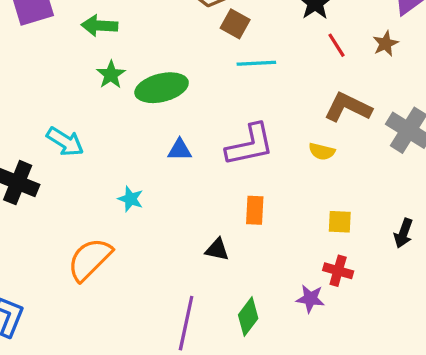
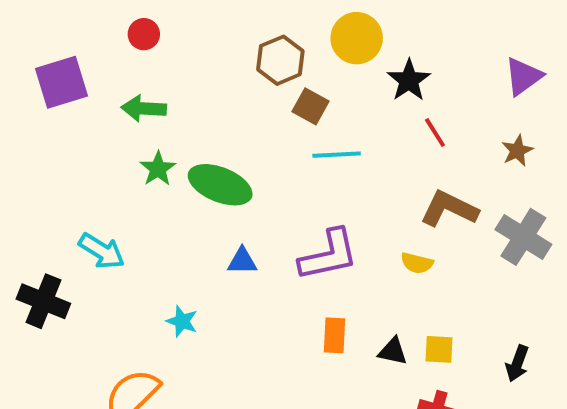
brown star: (385, 44) -> (517, 151), moved
green ellipse: (162, 88) -> (220, 185), turned 36
black triangle: (217, 250) -> (393, 351), moved

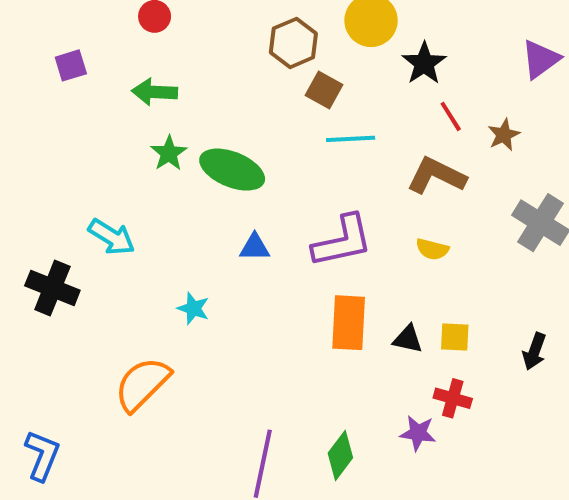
purple square: (61, 82) -> (71, 65), size x0.6
brown star: (517, 151) -> (504, 135), moved
brown L-shape: (449, 209) -> (436, 176), moved
orange rectangle: (335, 335) -> (349, 323), size x1.5

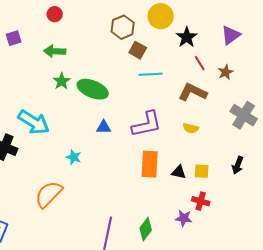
purple triangle: (541, 59) -> (231, 35), moved
cyan arrow: (112, 237) -> (34, 122), size x1.4
black arrow: (534, 351) -> (238, 165), moved

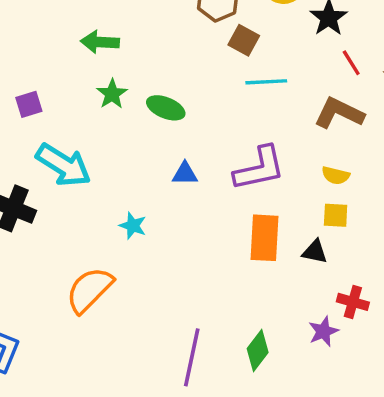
purple square: (14, 38) -> (29, 104), moved
green ellipse: (93, 89) -> (166, 108), size x0.7
yellow square: (202, 171) -> (336, 215), moved
purple star: (184, 218) -> (323, 331), turned -30

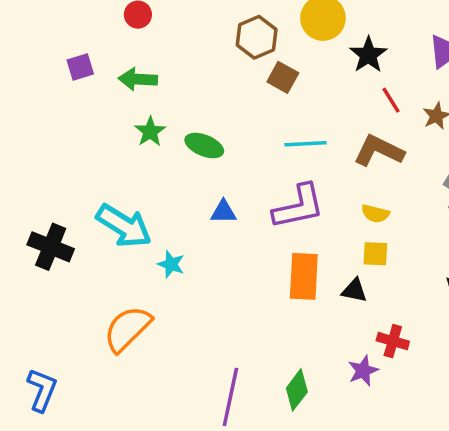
cyan line: (266, 82) -> (306, 144), moved
purple square: (29, 104) -> (80, 67), moved
cyan arrow: (63, 165) -> (124, 226), moved

